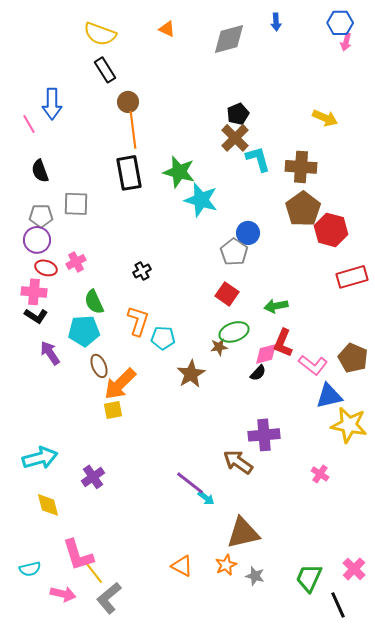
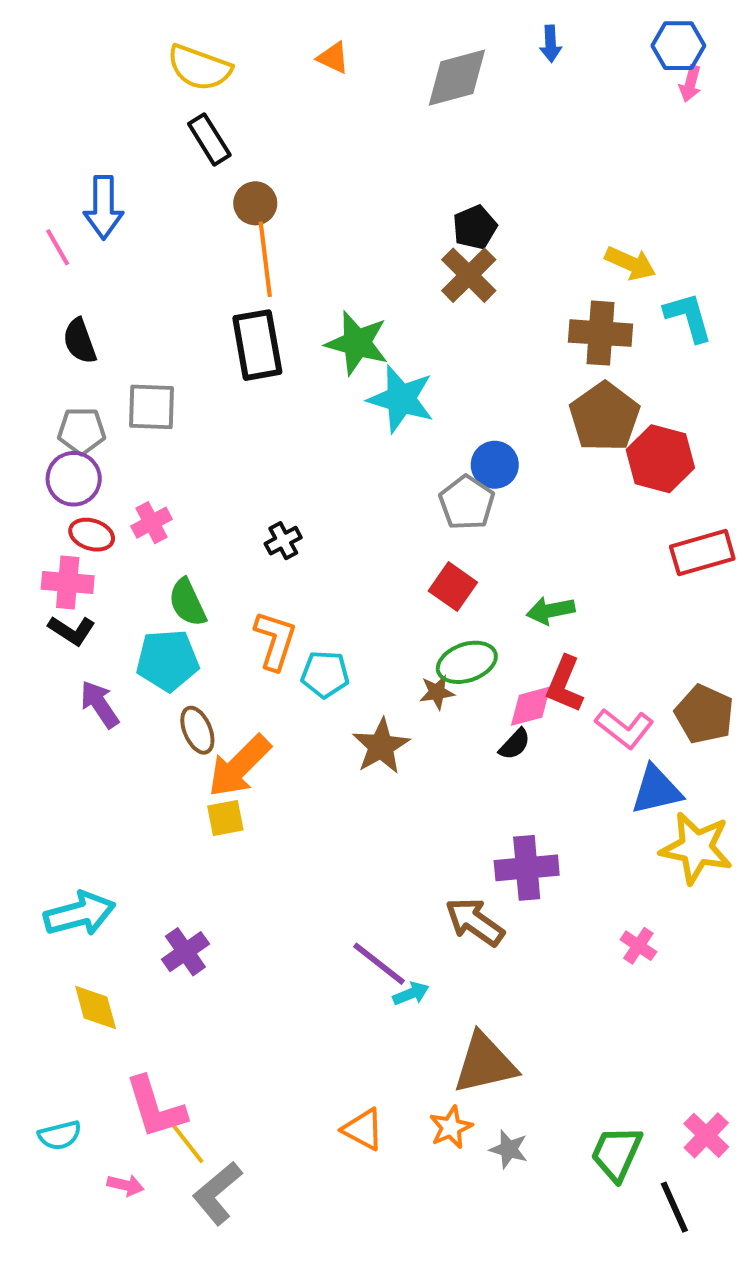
yellow arrow: (325, 118) -> (630, 263), moved
cyan L-shape: (258, 159) -> (688, 317), moved
cyan arrow: (206, 498) -> (411, 994), turned -60
pink arrow: (63, 594) -> (126, 1185), size x0.7

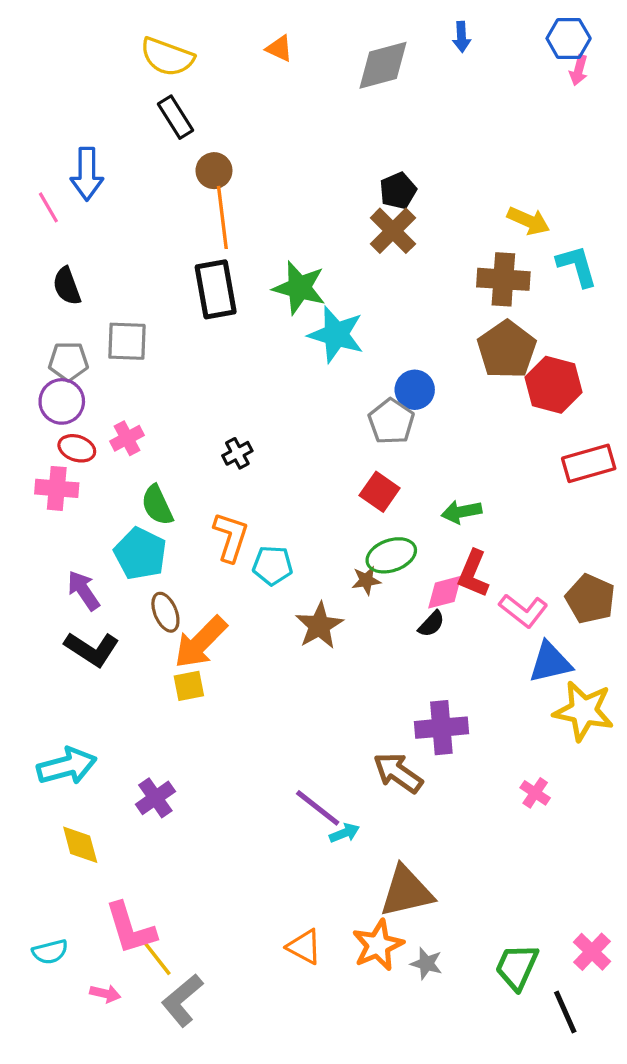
black L-shape: (72, 630) -> (92, 649), moved, size x1.4
cyan pentagon: (167, 660) -> (140, 554), turned 30
orange star: (451, 1127) -> (378, 945), size x1.4

